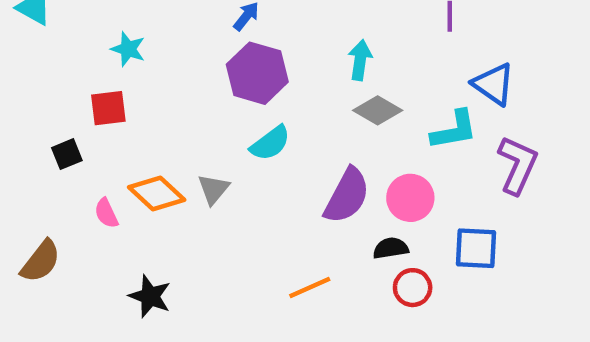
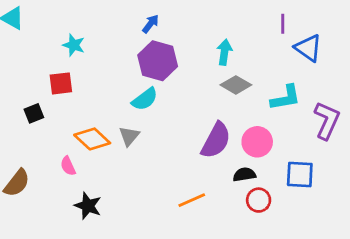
blue triangle: (493, 84) -> (308, 48), moved
cyan semicircle: (270, 143) -> (145, 99), moved
pink semicircle: (106, 213) -> (68, 166), moved

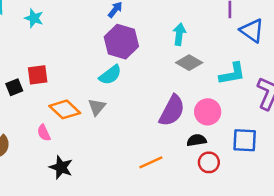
cyan star: (74, 45) -> (34, 18), moved
red square: (61, 83) -> (38, 75), moved

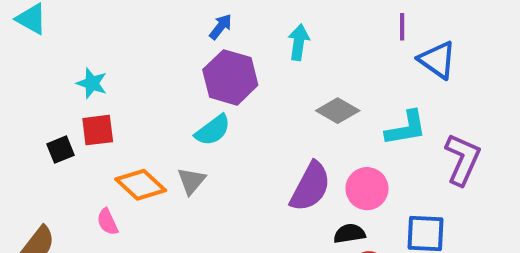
cyan star: (34, 18) -> (92, 83), moved
cyan arrow: (179, 34) -> (299, 42), moved

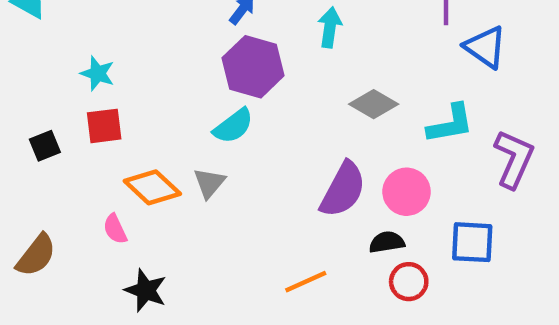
black square: (61, 150) -> (45, 146), moved

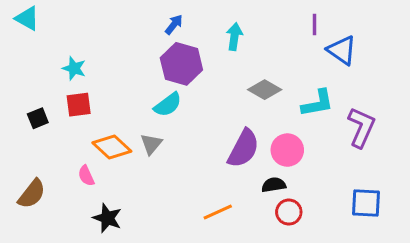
blue square: (472, 242) -> (366, 203), moved

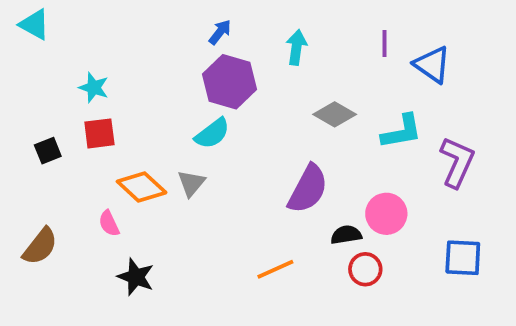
purple line: (315, 25) -> (384, 44), moved
pink circle: (287, 150) -> (386, 214), moved

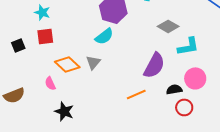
cyan L-shape: (402, 132) -> (188, 46), moved
brown semicircle: (40, 246) -> (14, 95), turned 30
orange line: (275, 269) -> (136, 94), moved

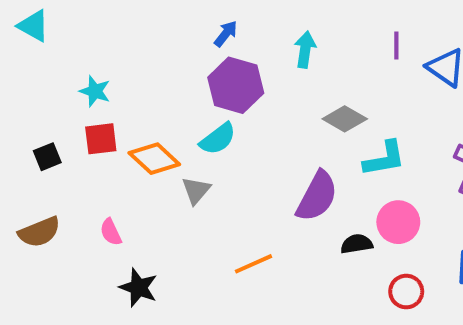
orange diamond: (67, 64) -> (154, 159), moved
orange line: (136, 94) -> (254, 264), moved
brown semicircle: (14, 95) -> (39, 232), moved
red circle: (184, 107) -> (406, 292), moved

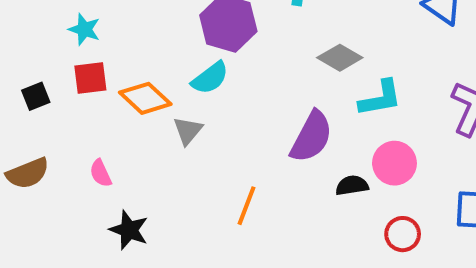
orange line: (254, 264) -> (247, 206), turned -45

